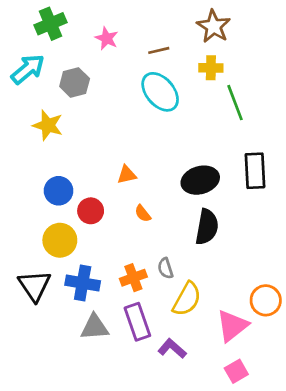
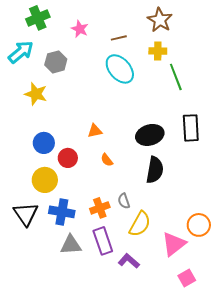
pink square: (236, 371) -> (187, 278), moved

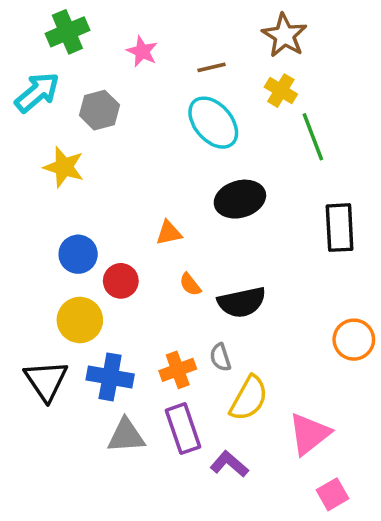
yellow cross: (158, 51) -> (281, 91), turned 30
black ellipse: (150, 135) -> (240, 199), moved
black semicircle: (155, 170) -> (242, 302), moved, turned 68
orange circle: (199, 225) -> (354, 340), moved

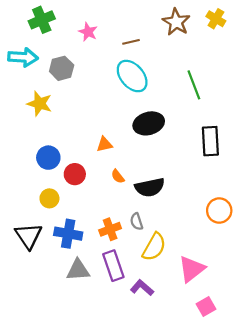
yellow cross: (281, 91) -> (216, 19), moved
cyan arrow: (37, 92) -> (23, 57), turned 44
yellow circle: (80, 320) -> (49, 198), size x0.7

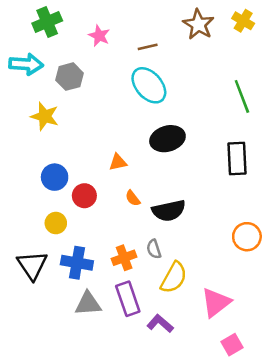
green line: (194, 85) -> (242, 96), moved

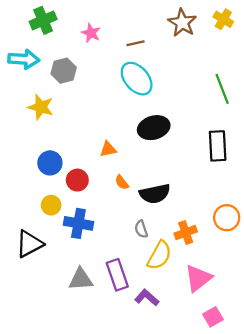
orange cross: (124, 258) -> (186, 233), moved
blue cross: (77, 263) -> (78, 223), moved
black triangle: (32, 265) -> (29, 244), turned 36

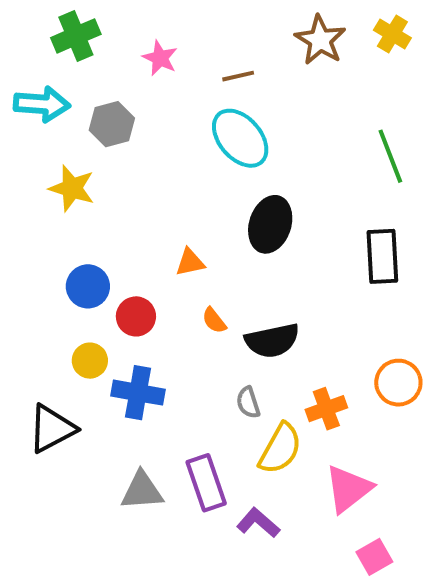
black ellipse: (154, 128) -> (270, 224), turned -56

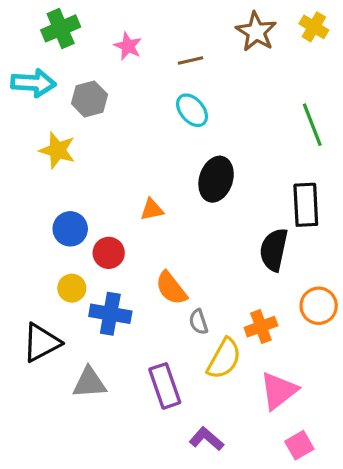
cyan ellipse: (240, 138) -> (192, 110), size x0.7
orange semicircle: (214, 320) -> (171, 288), moved, size x1.6
black semicircle: (272, 340) -> (274, 250), moved, turned 114
gray triangle: (142, 491) -> (89, 383), moved
purple L-shape: (258, 523) -> (206, 439), moved

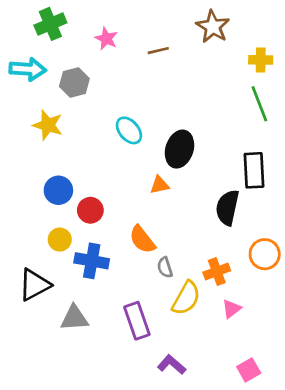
yellow cross: (314, 27) -> (261, 60), moved, turned -30
cyan ellipse: (192, 110) -> (129, 130), moved
orange triangle: (152, 210) -> (160, 185), moved
pink triangle: (279, 391) -> (231, 309), moved, size x0.6

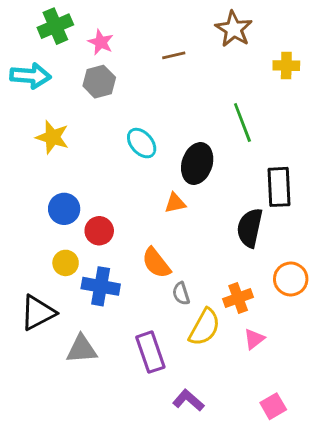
pink star: (106, 39) -> (101, 42), moved
gray hexagon: (74, 83) -> (99, 82), moved
green line: (259, 104) -> (242, 123), moved

